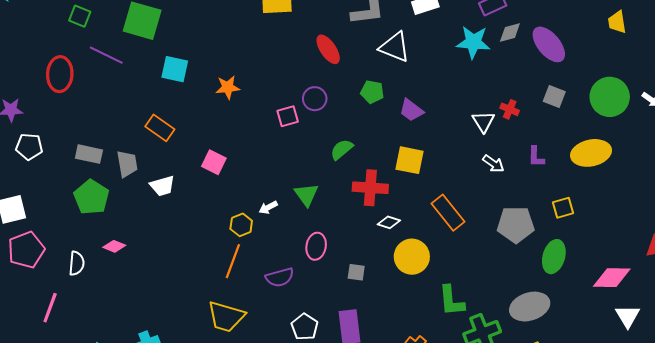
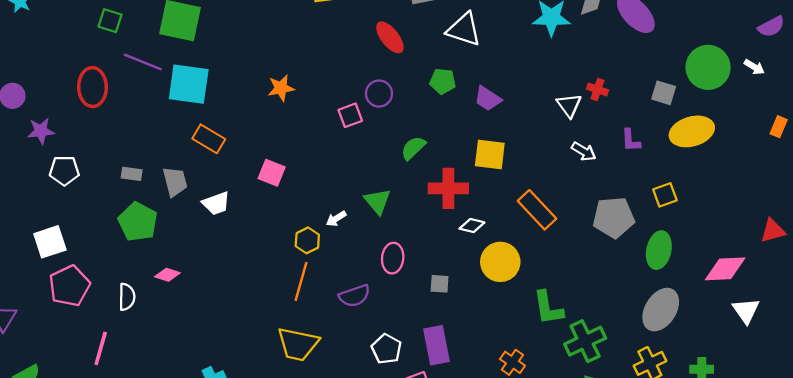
cyan square: (175, 69) -> (189, 84), moved, size x1.4
gray square: (554, 96) -> (664, 93), moved
gray rectangle: (89, 154) -> (132, 174), size x0.7
gray ellipse: (530, 307) -> (661, 310), moved, turned -36

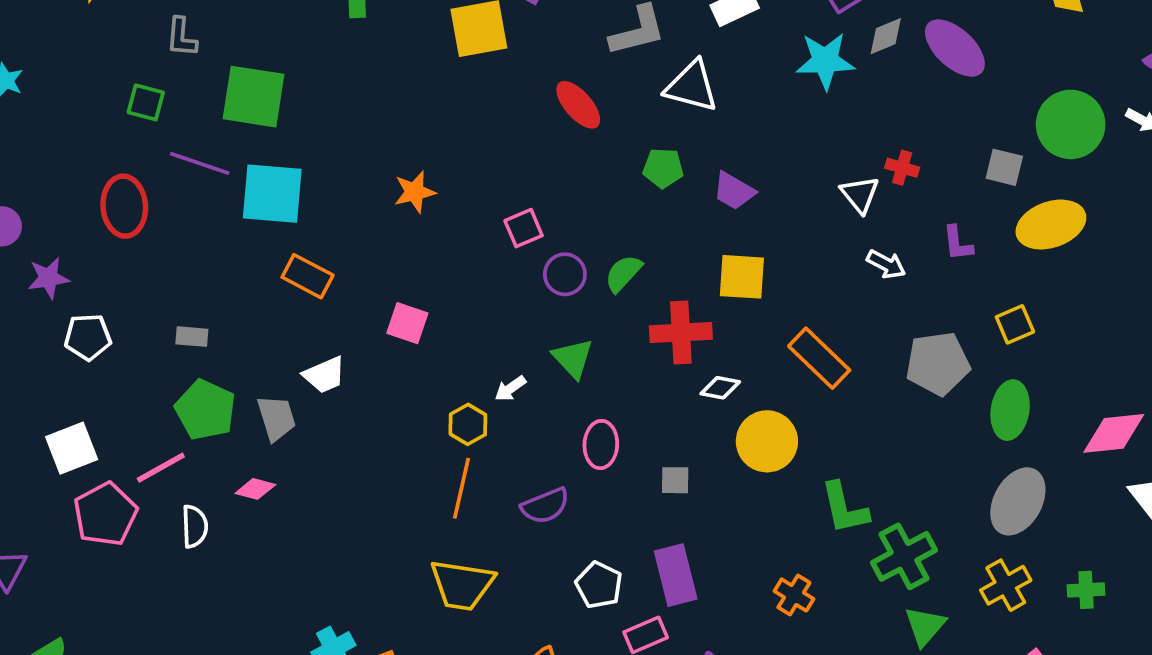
purple circle: (379, 94) -> (565, 274), moved
gray trapezoid: (175, 182) -> (276, 418), moved
pink line: (101, 348) -> (161, 468), moved, turned 48

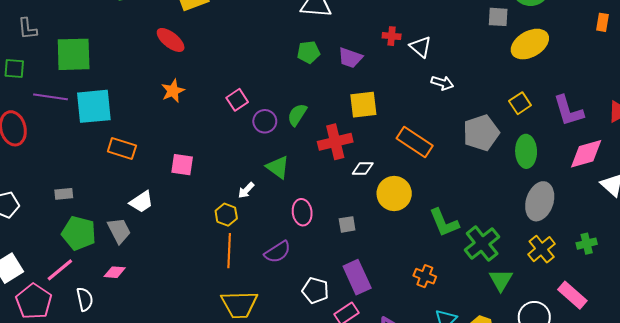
red ellipse: (578, 105) -> (171, 40), moved
red cross: (902, 168) -> (392, 36), moved
purple L-shape: (958, 243) -> (568, 111), moved, size x1.6

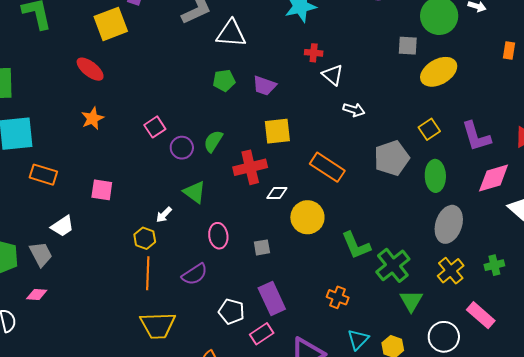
red cross: (392, 36) -> (314, 53), moved

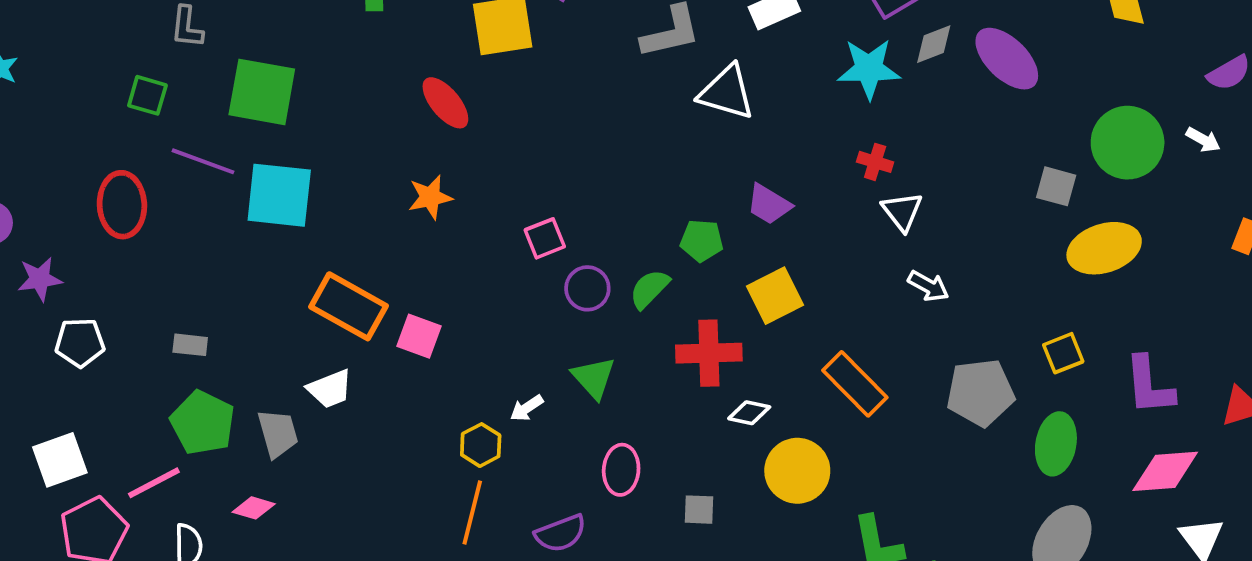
green pentagon: (224, 80) -> (702, 240), moved
yellow square: (277, 131) -> (775, 296), turned -32
orange rectangle: (43, 175) -> (349, 306), moved, size x1.4

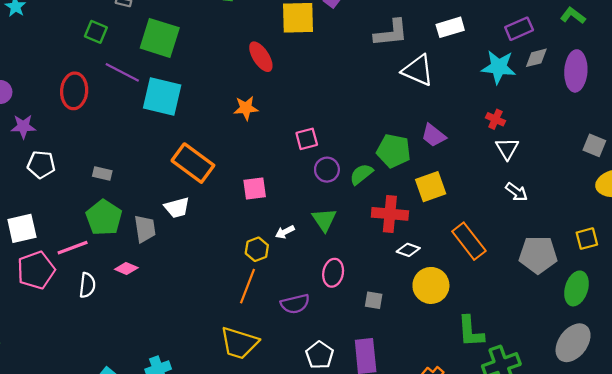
purple ellipse: (1007, 59) -> (576, 71), turned 42
green pentagon: (702, 240) -> (394, 151), size x1.4
pink square: (419, 336) -> (255, 189), moved, turned -35

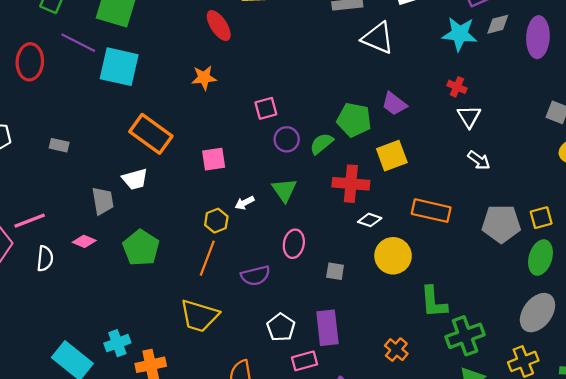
green pentagon: (104, 218) -> (141, 248), moved
yellow square: (587, 239) -> (541, 218), moved
orange rectangle: (469, 241) -> (431, 211), turned -39

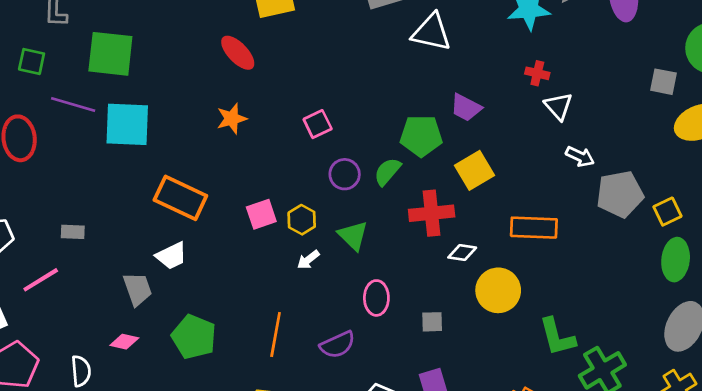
pink square: (266, 108) -> (318, 124), moved
pink line: (30, 221) -> (41, 280), moved
yellow hexagon: (216, 221) -> (302, 220), moved
gray pentagon: (501, 224) -> (620, 194), moved

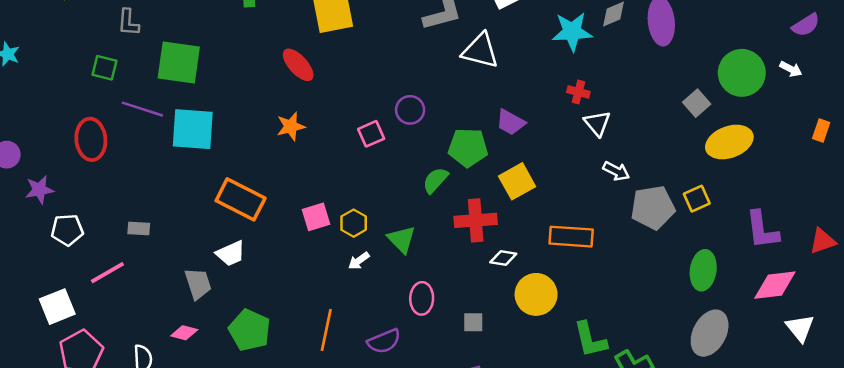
gray square: (664, 82) -> (697, 103), turned 36
purple circle: (345, 174) -> (410, 110), moved
yellow square: (667, 212) -> (697, 199), moved

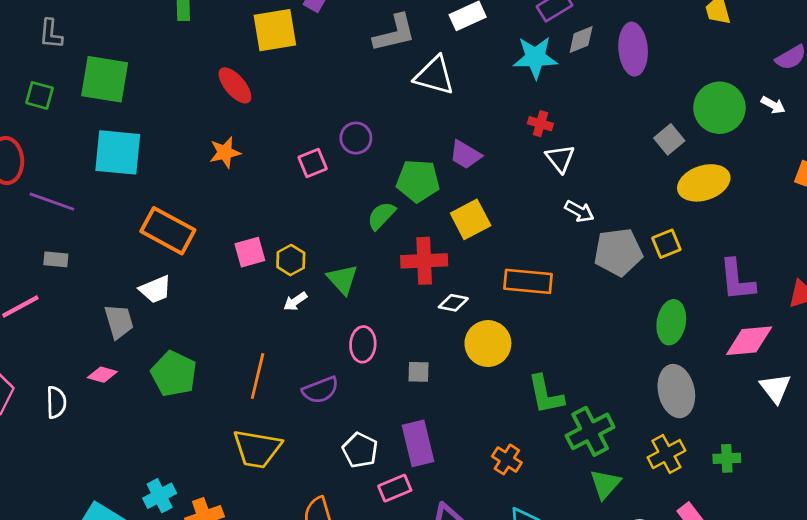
green square: (105, 68) -> (40, 95), moved
purple line: (142, 109) -> (52, 202), moved
gray ellipse: (710, 333) -> (676, 391), turned -42

